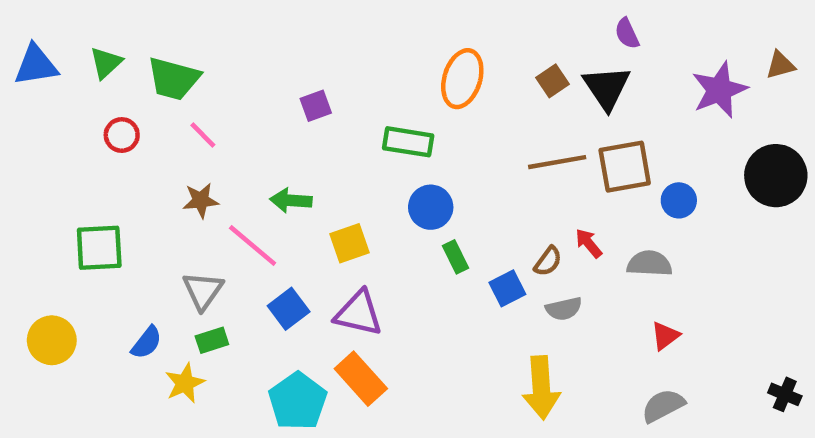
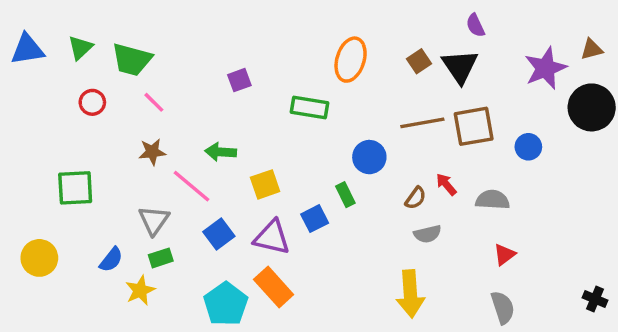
black circle: (776, 176) -> (592, 107), moved
blue circle: (679, 200) -> (528, 147), moved
blue circle: (431, 207) -> (369, 157), moved
blue square: (507, 288) -> (315, 219), moved
gray semicircle: (663, 406) -> (503, 308), turned 100

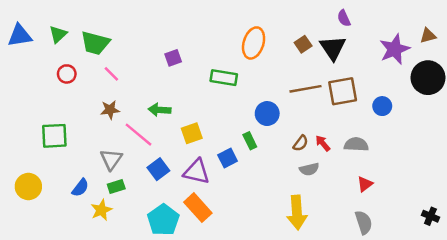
red arrow: (446, 184) -> (323, 143), moved

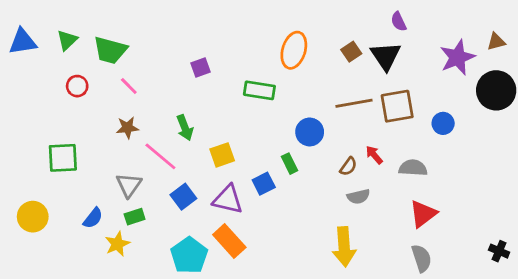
green arrow: (160, 110) -> (185, 128), turned -115
red arrow: (323, 143) -> (374, 155), moved
red triangle: (365, 184) -> (423, 214), size x1.5

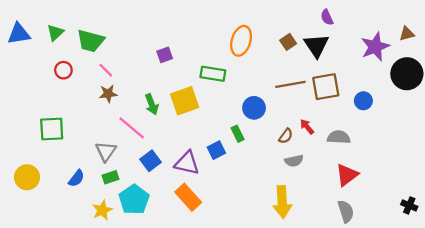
brown star: (127, 128) -> (108, 94), moved
yellow square: (222, 155) -> (185, 101), moved, size x1.4
yellow star: (117, 244) -> (102, 210), moved
cyan pentagon: (189, 255) -> (134, 200), moved

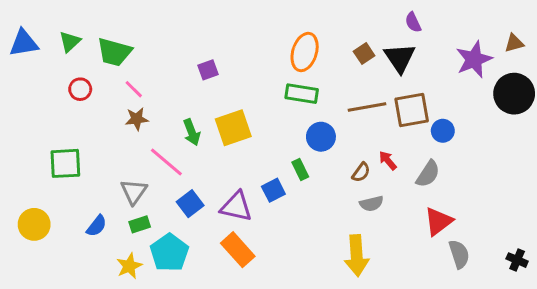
green rectangle: (213, 74) -> (302, 94), moved
blue circle: (363, 101) -> (443, 131), moved
gray semicircle: (339, 137) -> (428, 174), turned 120
gray semicircle: (346, 211) -> (459, 254), moved

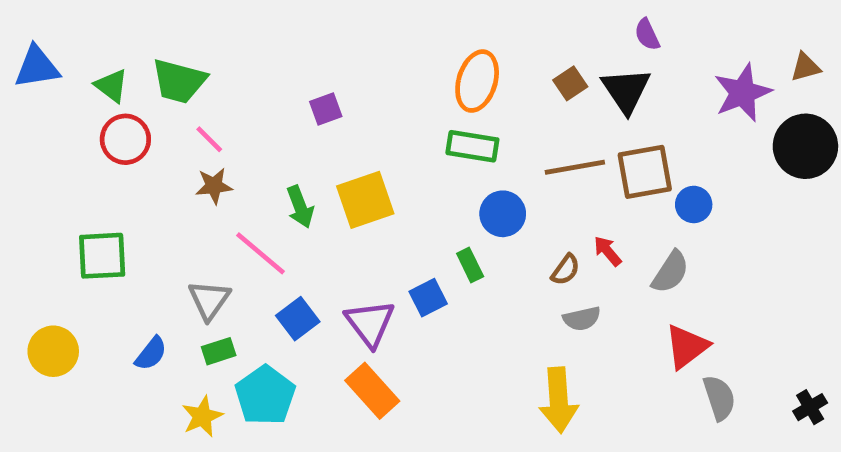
green triangle: (70, 42) -> (111, 86), moved, turned -40
red circle: (80, 89) -> (125, 139), size x1.4
purple triangle: (236, 207) -> (370, 323), turned 40
black cross: (517, 260) -> (810, 407), turned 36

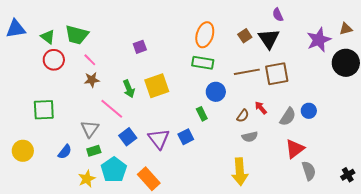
blue circle: (694, 204) -> (309, 111), moved
blue square: (428, 298) -> (186, 137), moved
orange rectangle: (372, 391) -> (149, 179), moved

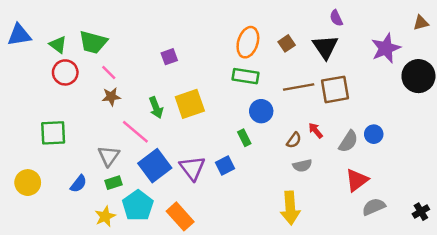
brown triangle: (346, 29) -> (421, 23), moved
brown square: (245, 36) -> (287, 43), moved
blue square: (128, 137) -> (155, 166), size x1.5
gray semicircle: (309, 171) -> (374, 207), turned -96

